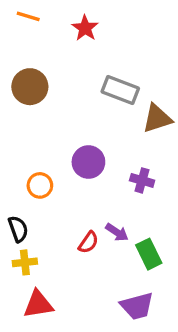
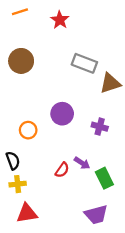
orange line: (28, 16) -> (20, 12), turned -35

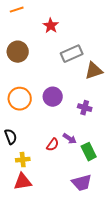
red star: (60, 20) -> (51, 26), moved
gray rectangle: (84, 63) -> (72, 54), turned -45
orange circle: (28, 130) -> (20, 99), moved, size x1.5
yellow cross: (18, 184) -> (23, 160), moved

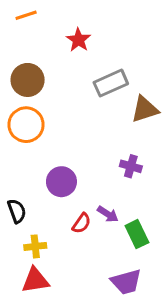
purple circle: (53, 97) -> (61, 182), moved
orange circle: (20, 99) -> (26, 125), moved

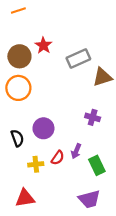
red star: (78, 40) -> (43, 45), moved
black semicircle: (17, 211) -> (17, 138), moved
purple arrow: (108, 214) -> (76, 151), turned 80
yellow cross: (35, 246) -> (36, 164), moved

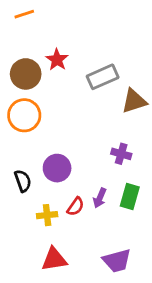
green rectangle: (97, 165) -> (130, 197), moved, turned 42
red triangle: (25, 198) -> (54, 259), moved

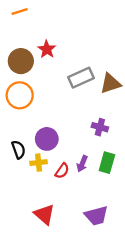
gray rectangle: (103, 77) -> (81, 78), moved
yellow cross: (47, 215) -> (39, 163), moved
red triangle: (54, 259) -> (44, 214), turned 50

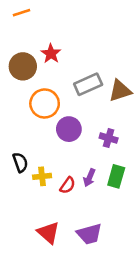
orange circle: (20, 95) -> (45, 103), moved
purple circle: (47, 139) -> (69, 129), moved
purple trapezoid: (96, 216) -> (89, 234), moved

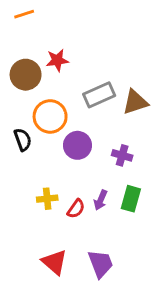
red star: (51, 54) -> (57, 60), turned 30
black semicircle: (20, 162) -> (23, 140), moved
purple trapezoid: (89, 234) -> (101, 264), turned -96

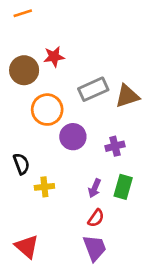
black semicircle: (23, 140) -> (21, 164), moved
purple cross: (122, 155) -> (115, 146), turned -30
red semicircle: (76, 209) -> (96, 218), moved
red triangle: (54, 262) -> (27, 247), moved

